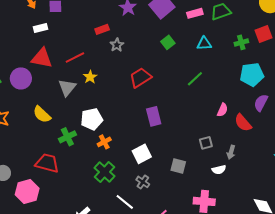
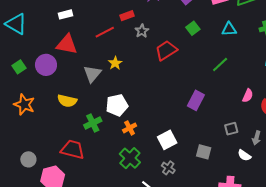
red line: (75, 58) -> (105, 32), moved
red trapezoid: (140, 78) -> (166, 50), moved
yellow semicircle: (42, 114) -> (67, 101), turned -30
purple rectangle: (154, 116) -> (196, 100), moved, turned 42
white semicircle: (219, 170) -> (244, 155), turned 48

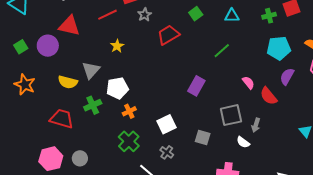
gray triangle: (92, 74) -> (91, 70), moved
pink semicircle: (248, 96) -> (248, 83), turned -64
gray square: (231, 129) -> (231, 115), size x1.6
red trapezoid: (73, 149) -> (62, 119), moved
gray circle: (28, 159) -> (80, 158), moved

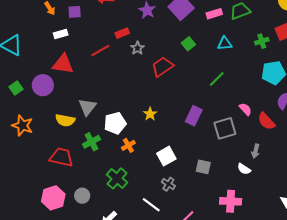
yellow star: (117, 46) -> (150, 114), moved
gray square: (231, 115) -> (225, 128), moved
green cross: (129, 141) -> (117, 178), moved

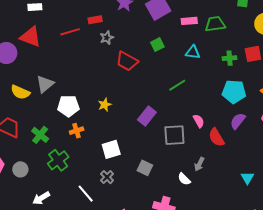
red trapezoid: (162, 67) -> (127, 61), turned -130
green cross: (91, 142) -> (40, 135), moved, turned -36

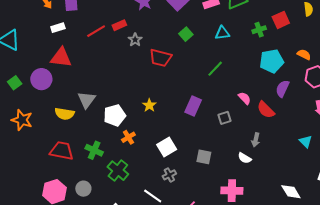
red line: (70, 32) -> (96, 31), moved
gray square: (174, 135) -> (225, 118), size x0.6
gray cross: (107, 177) -> (169, 175), turned 32

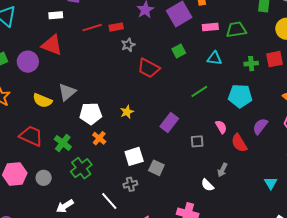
cyan pentagon: (272, 61) -> (240, 96), moved
orange cross: (128, 137) -> (99, 138), turned -32
gray square: (204, 157) -> (156, 168), moved

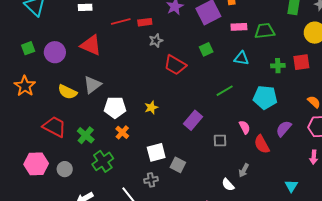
red triangle: (52, 45) -> (91, 45), moved

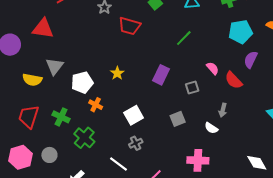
cyan pentagon: (265, 97) -> (241, 32), moved
red trapezoid: (54, 127) -> (29, 117), turned -85
gray square: (178, 165) -> (178, 119), moved, turned -35

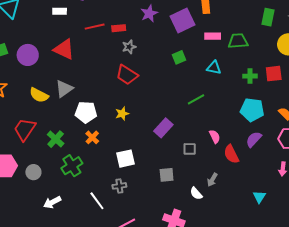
red trapezoid: (129, 26) -> (127, 75), moved

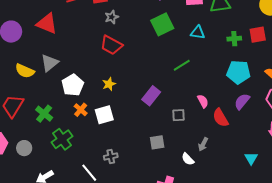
green square: (179, 57) -> (162, 24), size x1.6
white pentagon: (86, 112) -> (73, 85), turned -30
white square: (125, 159) -> (104, 115), moved

